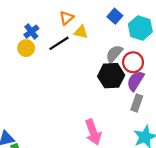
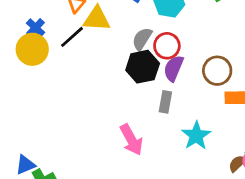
yellow triangle: (81, 32) -> (97, 19), size x1.5
yellow circle: (26, 48) -> (32, 49), size x1.5
gray rectangle: (137, 103) -> (165, 102), moved

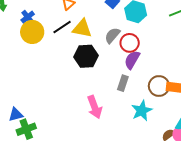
yellow triangle: (97, 19) -> (82, 28), moved
blue cross: (36, 28) -> (28, 17), moved
black hexagon: (143, 67) -> (86, 56), moved
brown circle: (217, 71) -> (159, 86), moved

